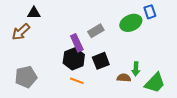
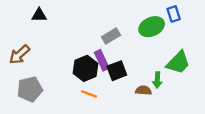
brown arrow: (21, 32) -> (19, 54), moved
purple rectangle: (77, 43) -> (102, 60), moved
green trapezoid: (155, 83) -> (178, 63), moved

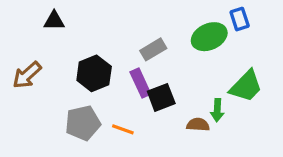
black hexagon: (86, 68) -> (94, 73), moved
gray pentagon: (30, 89) -> (83, 123), moved

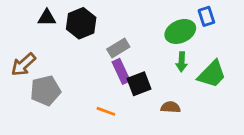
gray rectangle: (153, 49) -> (118, 48), moved
black hexagon: (94, 73) -> (81, 23), moved
green arrow: (217, 110) -> (182, 62), moved
gray pentagon: (83, 123) -> (45, 91), moved

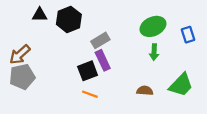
blue rectangle: (206, 16) -> (188, 35), moved
green trapezoid: (212, 74) -> (181, 85), moved
black square: (139, 84) -> (88, 71), moved
gray pentagon: (45, 91) -> (22, 77), moved

